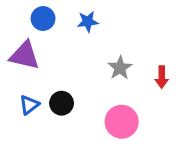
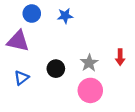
gray star: (120, 68) -> (89, 63), moved
black circle: (62, 103) -> (56, 69), moved

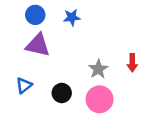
purple triangle: (18, 41) -> (38, 45), moved
black circle: (56, 69) -> (62, 93), moved

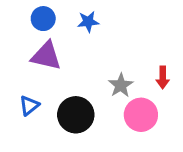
black circle: (62, 93) -> (76, 115), size x1.5
pink circle: (100, 99) -> (141, 115), moved

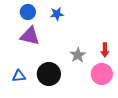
blue triangle: (29, 105) -> (19, 76), moved, turned 32
pink circle: (141, 115) -> (102, 74), moved

